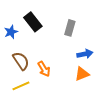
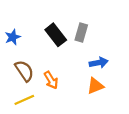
black rectangle: (33, 22) -> (56, 35), moved

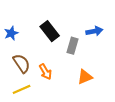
gray rectangle: (81, 32) -> (72, 46), moved
blue arrow: (99, 63) -> (94, 31), moved

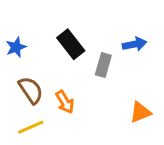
orange triangle: (85, 77) -> (140, 112), moved

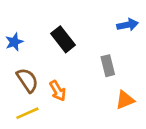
blue arrow: (134, 44) -> (128, 25), moved
gray rectangle: (103, 65) -> (108, 66), moved, turned -30

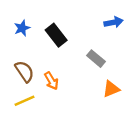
blue star: (14, 42) -> (22, 28), moved
gray rectangle: (108, 66) -> (96, 59), turned -36

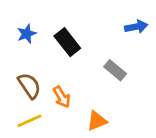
orange triangle: (111, 89) -> (97, 121), moved

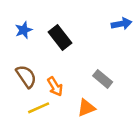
gray rectangle: (115, 70) -> (103, 79), moved
yellow line: (29, 121) -> (39, 108), moved

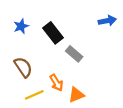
gray rectangle: (103, 79) -> (74, 54), moved
orange arrow: (55, 86) -> (56, 83), moved

